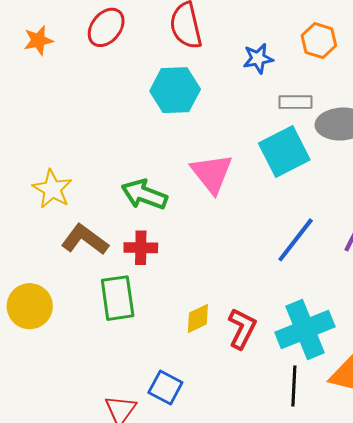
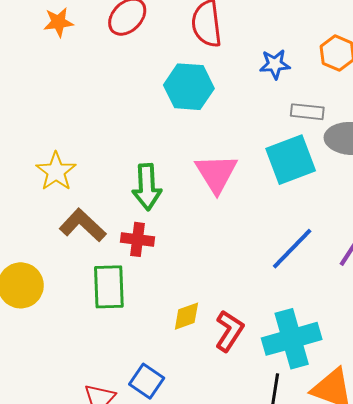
green arrow: (144, 194) -> (147, 187), turned -120

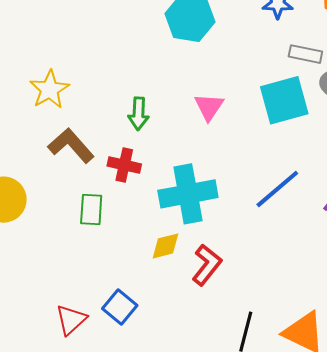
pink triangle: (216, 173) -> (209, 107), size x0.7
green arrow: (147, 187) -> (139, 114), size x0.7
green rectangle: (109, 287) -> (91, 210), size x0.7
cyan cross: (292, 339) -> (188, 194), moved

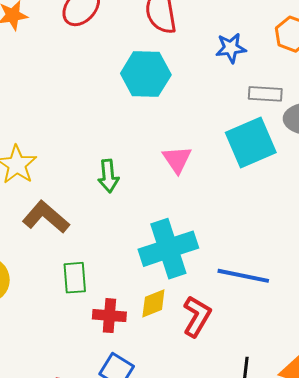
red cross: (124, 165) -> (109, 316), moved
blue line: (277, 189) -> (243, 276), moved, turned 60

